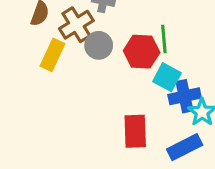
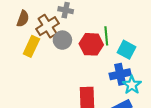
cyan square: (167, 77) -> (127, 50), moved

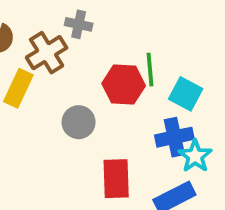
gray circle: (62, 40) -> (79, 122), moved

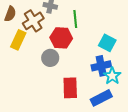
green line: (150, 70) -> (75, 19), moved
red hexagon: (124, 85) -> (61, 38), moved

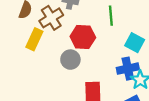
green line: (75, 19) -> (111, 16), moved

